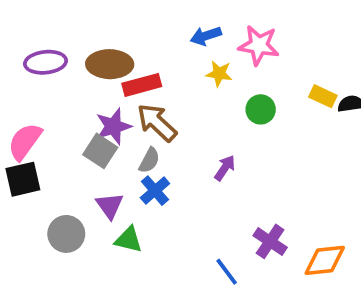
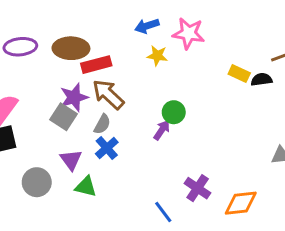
green circle: (261, 109) -> (174, 112), moved

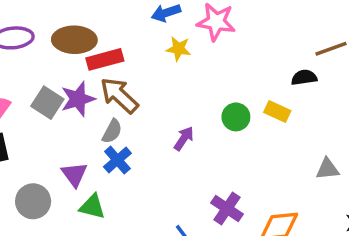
yellow rectangle: (239, 74) -> (277, 112), moved
green circle: (174, 112) -> (236, 117), moved
gray square: (64, 117) -> (47, 103), moved

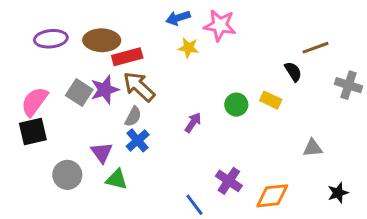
black semicircle: (304, 77) -> (293, 72), turned 66

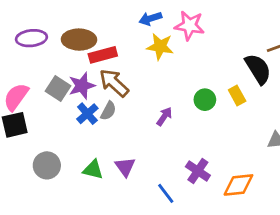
yellow star: (188, 48) -> (160, 47), size x1.4
black semicircle: (293, 72) -> (258, 69), size x1.6
yellow rectangle: (271, 100) -> (237, 95), turned 36
blue cross: (138, 140) -> (87, 114), moved
purple triangle: (102, 152) -> (125, 167), moved

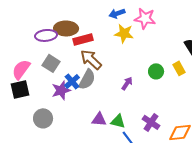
purple ellipse: (31, 38) -> (46, 35), moved
purple star: (82, 86) -> (61, 90), moved
gray semicircle: (108, 111) -> (87, 79), size x1.5
purple triangle: (125, 167) -> (99, 119), turned -49
green triangle: (93, 170) -> (118, 121), moved

